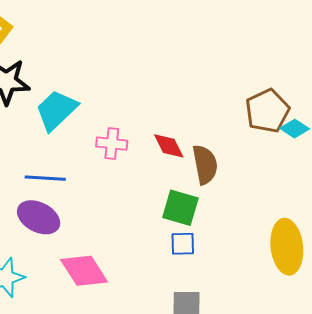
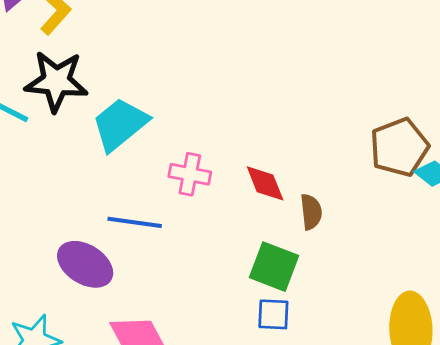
brown semicircle: (205, 165) -> (311, 212), size x0.7
blue line: (45, 178) -> (135, 222), moved

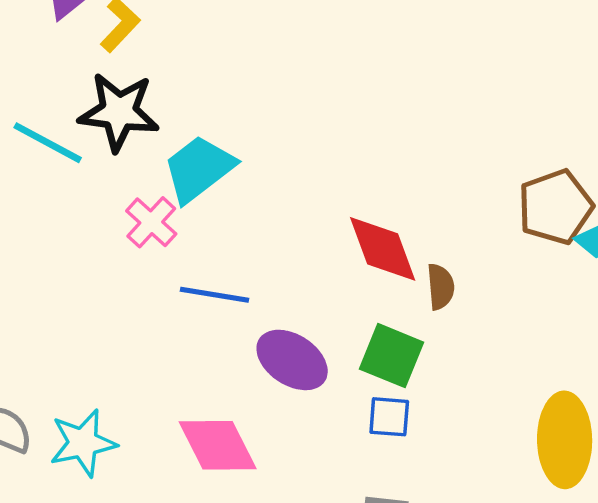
pink cross: (190, 174) -> (151, 222), moved, turned 30
red diamond: (265, 183) -> (383, 249), size x1.4
purple ellipse: (85, 264) -> (292, 360), moved

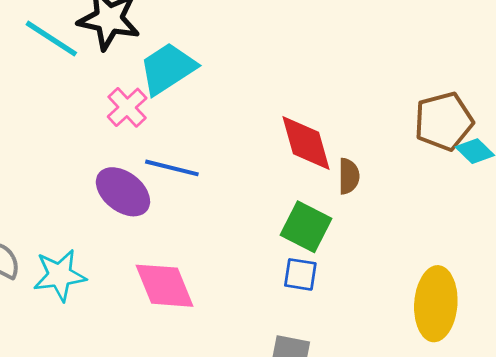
purple ellipse: (292, 360) -> (123, 192), moved

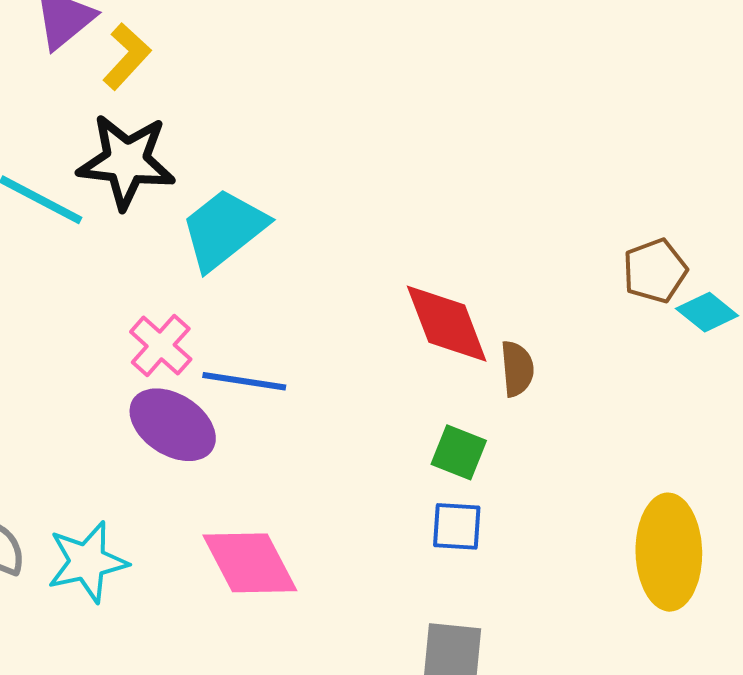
pink cross: (127, 107) -> (161, 345), moved
brown pentagon: (444, 121) -> (655, 271), size x0.7
green square: (306, 227) -> (459, 452), size x0.7

